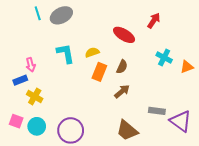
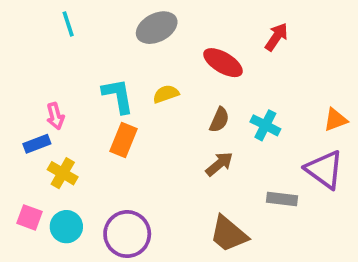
gray ellipse: (61, 15) -> (157, 28), moved
cyan cross: (164, 57) -> (265, 125), moved
orange rectangle: (99, 72) -> (123, 140), moved
purple triangle: (181, 121) -> (324, 170), moved

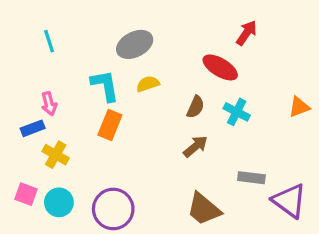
cyan line: (68, 24) -> (49, 41), moved
gray ellipse: (157, 28) -> (135, 44), moved
red ellipse: (223, 63) -> (220, 67), moved
purple triangle: (324, 170) -> (289, 201), moved

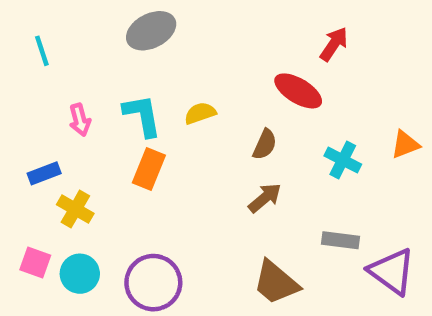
cyan line: (49, 41) -> (42, 51), moved
gray ellipse: (135, 44) -> (151, 31), moved
pink arrow: (49, 104) -> (80, 120), moved
cyan cross: (237, 112) -> (343, 160), moved

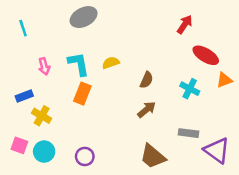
red ellipse: (298, 91) -> (206, 55), moved
purple circle: (153, 283) -> (85, 156), size x0.6

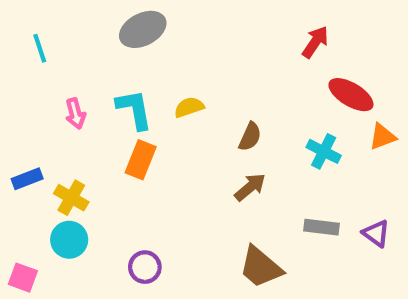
blue rectangle: (24, 96) -> (27, 179), moved
pink square: (19, 145) -> (23, 278), moved
purple triangle: (217, 150) -> (376, 233), moved, size x0.6
cyan circle: (44, 152) -> (69, 240), moved

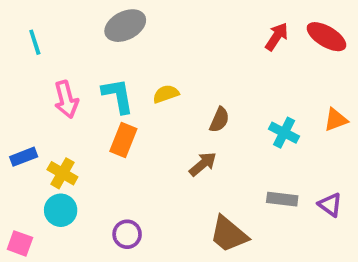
red ellipse: (351, 95) -> (326, 37), moved
pink arrow: (75, 114) -> (66, 99), size x1.4
brown arrow: (250, 187) -> (203, 164), moved

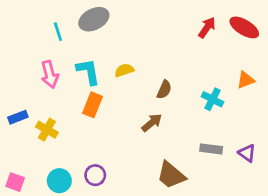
cyan line: (35, 42) -> (58, 32), moved
orange triangle: (336, 120) -> (246, 80), moved
cyan circle: (61, 210) -> (59, 181), moved

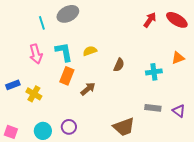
cyan cross: (212, 99) -> (154, 72), turned -35
brown arrow: (152, 123) -> (88, 89), moved
brown trapezoid: (171, 175) -> (124, 127), turned -60

